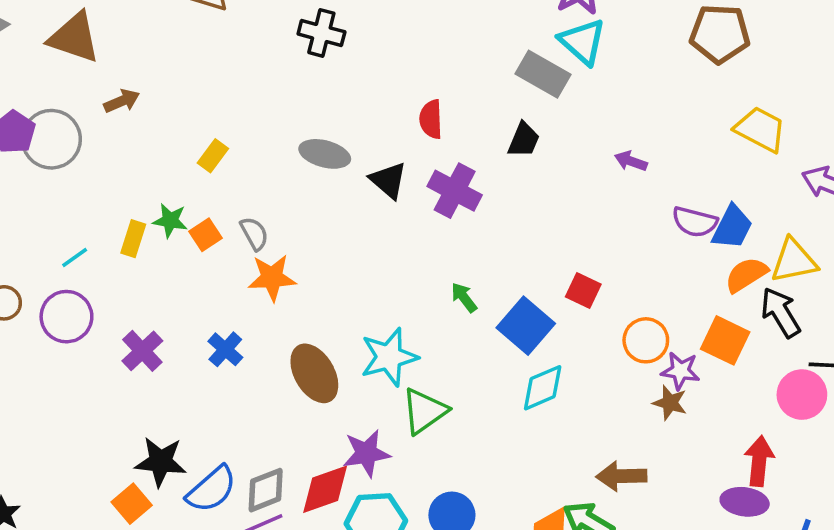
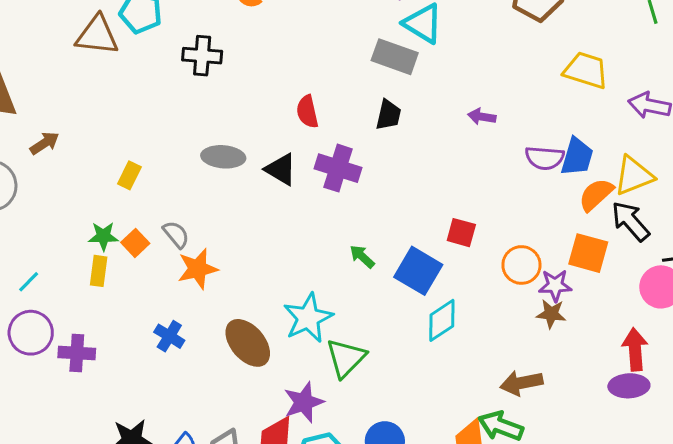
yellow rectangle: (133, 239) -> (99, 271), moved
purple cross: (142, 351) -> (77, 353), moved, turned -33

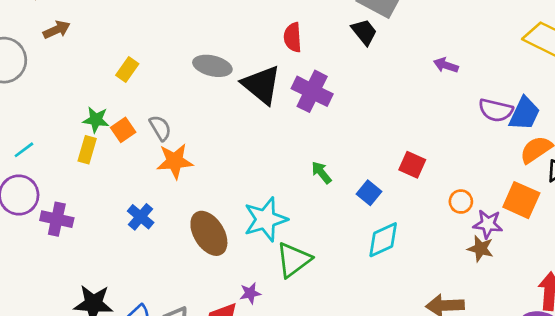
black trapezoid: (388, 115) -> (364, 32), moved, turned -60
black triangle: (281, 169) -> (261, 85), size x1.4
orange circle: (521, 265) -> (461, 202), size x0.7
blue square: (418, 271) -> (369, 193), size x0.6
purple star: (304, 402) -> (250, 293), size x0.6

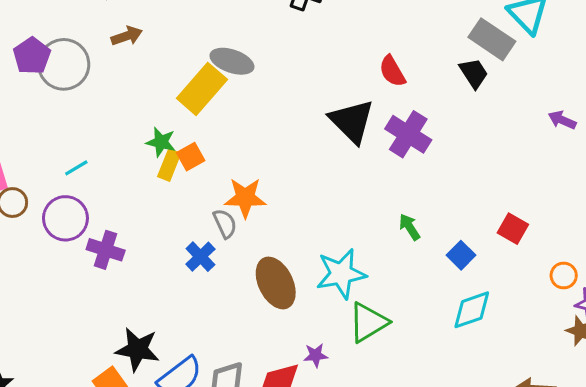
red semicircle: (293, 37) -> (392, 71), turned -32
gray ellipse: (212, 66) -> (232, 61), moved
yellow rectangle: (127, 70) -> (202, 89), size x1.8
gray semicircle: (160, 128) -> (225, 223), moved
yellow rectangle: (87, 150) -> (169, 165), moved

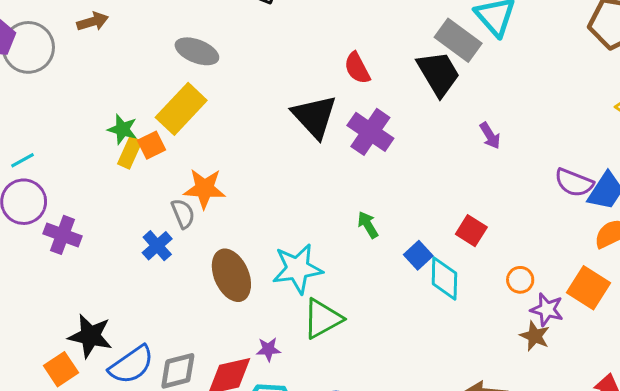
black trapezoid: (474, 73) -> (438, 73), size x1.5
yellow rectangle: (202, 89) -> (181, 109), moved
purple arrow: (562, 120) -> (490, 136), moved, turned -148
cyan line: (76, 168) -> (22, 160), moved
cyan diamond: (472, 310) -> (444, 278), moved, turned -72

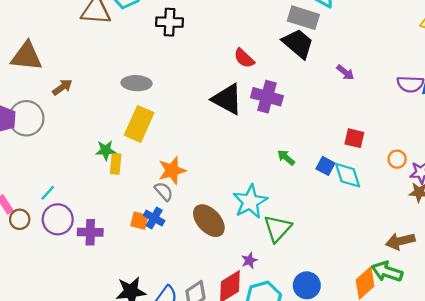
orange square: (152, 145) -> (139, 221), moved, turned -30

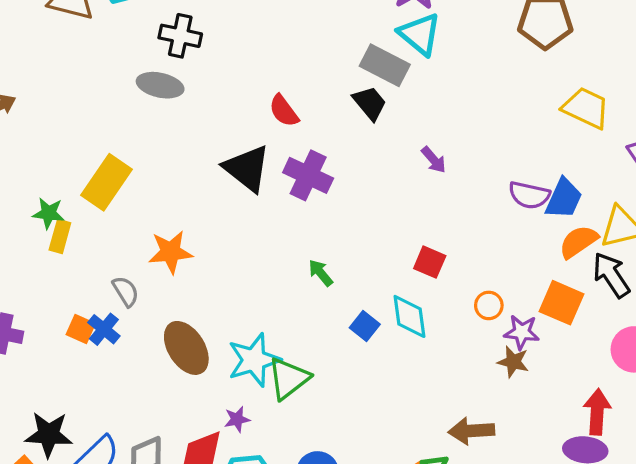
black trapezoid: (298, 44) -> (370, 103), size x0.7
gray ellipse: (137, 83) -> (160, 85), moved
blue square: (325, 166) -> (365, 326), moved
orange star: (172, 170) -> (170, 252), moved
cyan star: (250, 202) -> (254, 360), moved

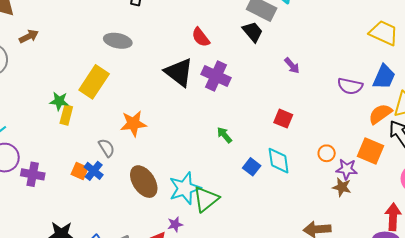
gray ellipse: (160, 85) -> (118, 41), moved
blue trapezoid: (564, 199) -> (384, 77), moved
red square: (430, 262) -> (283, 119), moved

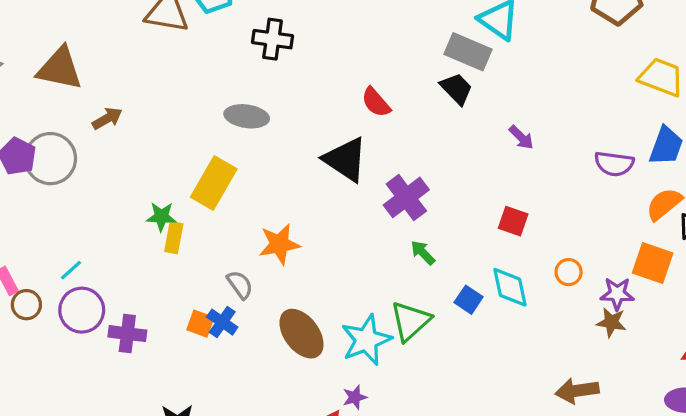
purple cross: (216, 76) -> (406, 197), moved, turned 32
orange circle: (327, 153) -> (569, 272), moved
green triangle: (206, 199) -> (410, 321), moved

